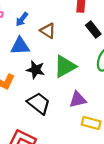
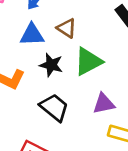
brown triangle: (48, 31) -> (67, 28), moved

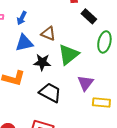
purple triangle: (104, 104) -> (85, 83), turned -30

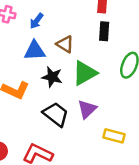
black rectangle: (89, 16) -> (104, 31), moved, turned 42
purple triangle: (85, 83) -> (87, 109), moved

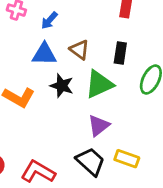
black rectangle: (104, 31) -> (120, 53), moved
black trapezoid: (56, 114) -> (91, 162), moved

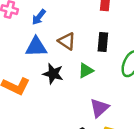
green triangle: (99, 84) -> (86, 71), size x0.6
purple triangle: (99, 126) -> (99, 108), moved

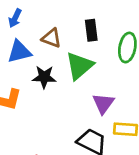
green triangle: (86, 71) -> (79, 66), size x1.6

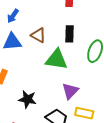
green triangle: (79, 66) -> (56, 60), turned 40
black star: (44, 77) -> (27, 99), moved

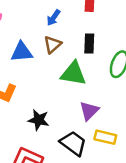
blue arrow: (13, 16) -> (54, 18), moved
brown triangle: (38, 35) -> (52, 45), turned 49

